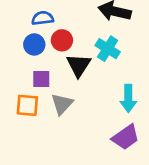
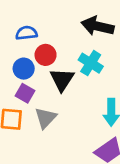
blue circle: (34, 44) -> (24, 69), moved
purple square: (41, 79) -> (25, 93), turned 30

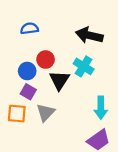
blue semicircle: (26, 33) -> (29, 28), moved

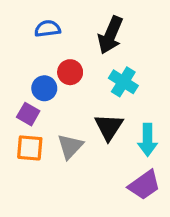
black arrow: (89, 35) -> (110, 35), moved, turned -80
black triangle: (59, 80) -> (109, 127), moved
purple square: (28, 92) -> (28, 114), moved

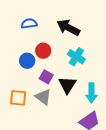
black arrow: (110, 35) -> (68, 28), turned 95
purple square: (28, 114) -> (46, 77), moved
gray triangle: (70, 146) -> (43, 97), turned -36

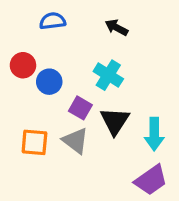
black arrow: (68, 28) -> (116, 28), size x0.6
red circle: (43, 51) -> (23, 65), moved
cyan cross: (76, 57) -> (108, 75), moved

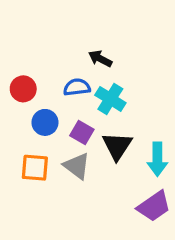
blue semicircle: (53, 21) -> (77, 87), moved
black arrow: (116, 28) -> (100, 59), moved
blue circle: (49, 82) -> (45, 122), moved

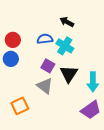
black arrow: (100, 59) -> (67, 22), moved
blue circle: (45, 122) -> (11, 59), moved
orange square: (35, 168) -> (20, 106), moved, turned -30

